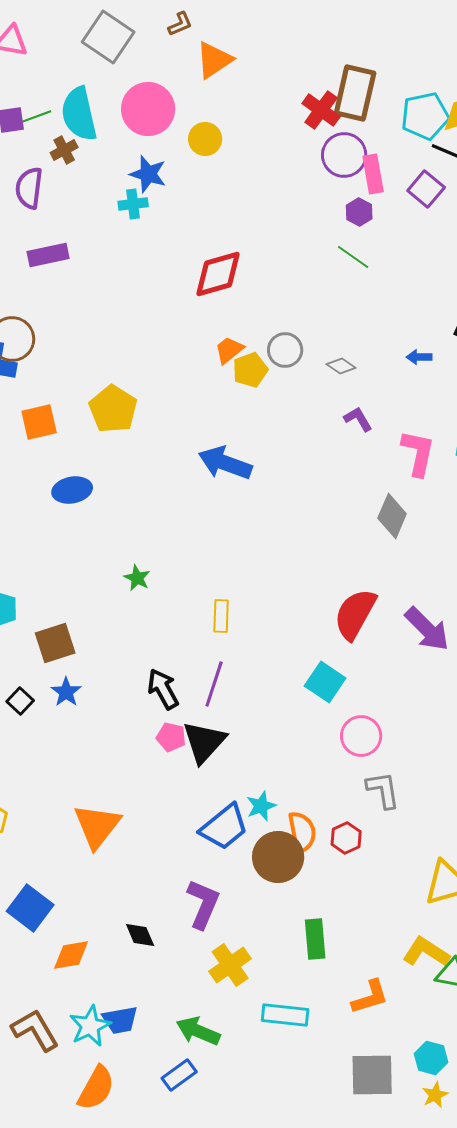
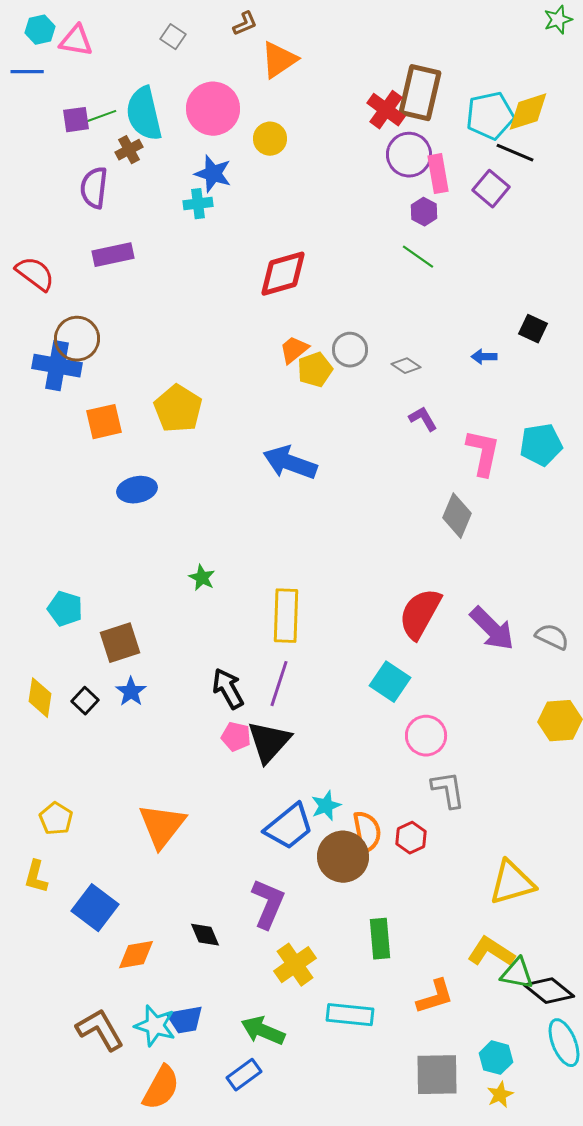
gray square: (108, 37) -> (173, 37), size x0.5
yellow rectangle: (221, 616) -> (286, 616), size x1.6
cyan star: (90, 1026) -> (155, 1026), turned -30

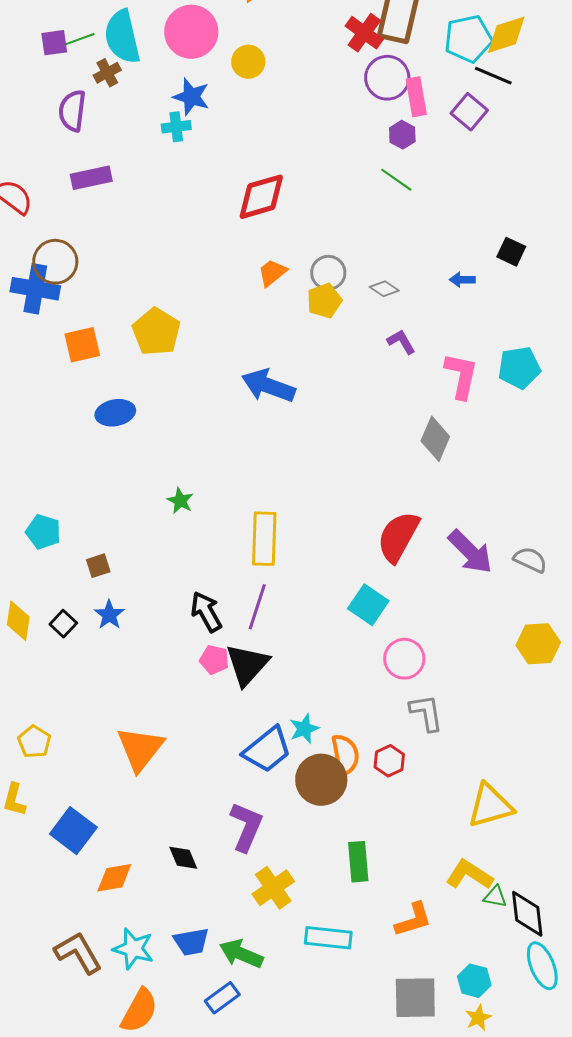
yellow pentagon: (315, 370) -> (324, 301), moved
brown square: (120, 643) -> (98, 566), size x0.6
green triangle: (517, 974) -> (495, 897), size x0.7
black diamond: (549, 991) -> (527, 914), turned 45
blue trapezoid: (185, 1020) -> (191, 942), moved

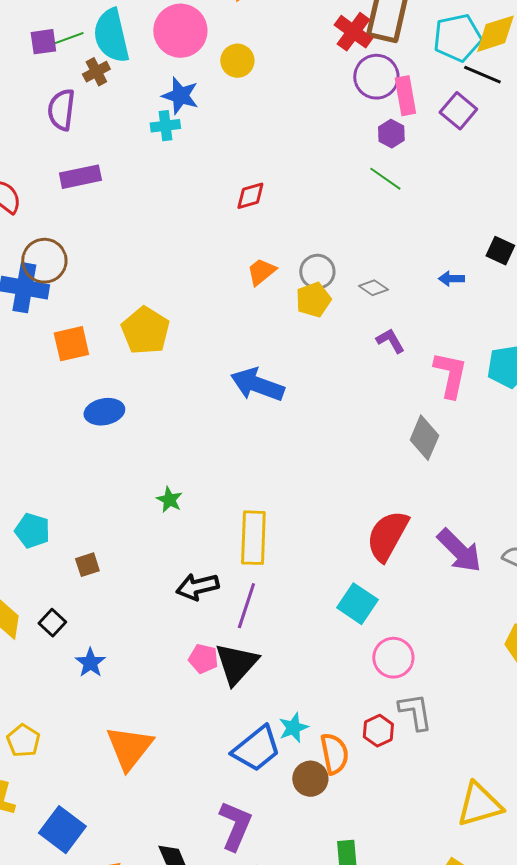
red diamond: (261, 197) -> (250, 196), size x0.6
black arrow: (206, 612) -> (197, 587), moved, turned -75
blue star: (109, 615) -> (90, 663), moved
red hexagon: (389, 761) -> (378, 731), moved
brown circle: (321, 780) -> (310, 779), size x0.7

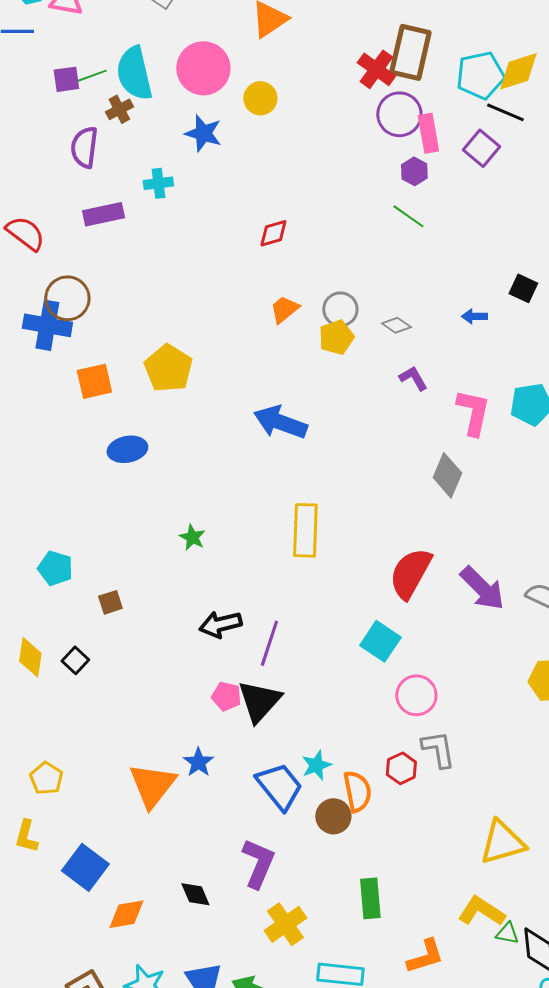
cyan cross: (165, 126) -> (158, 183), moved
yellow rectangle: (253, 538) -> (305, 530), moved
blue star: (90, 663) -> (198, 762), moved
blue trapezoid: (256, 749) -> (279, 786), turned -90

